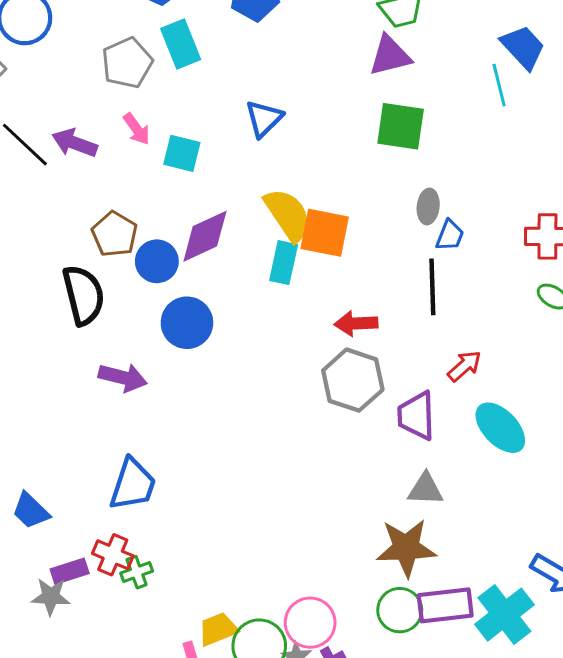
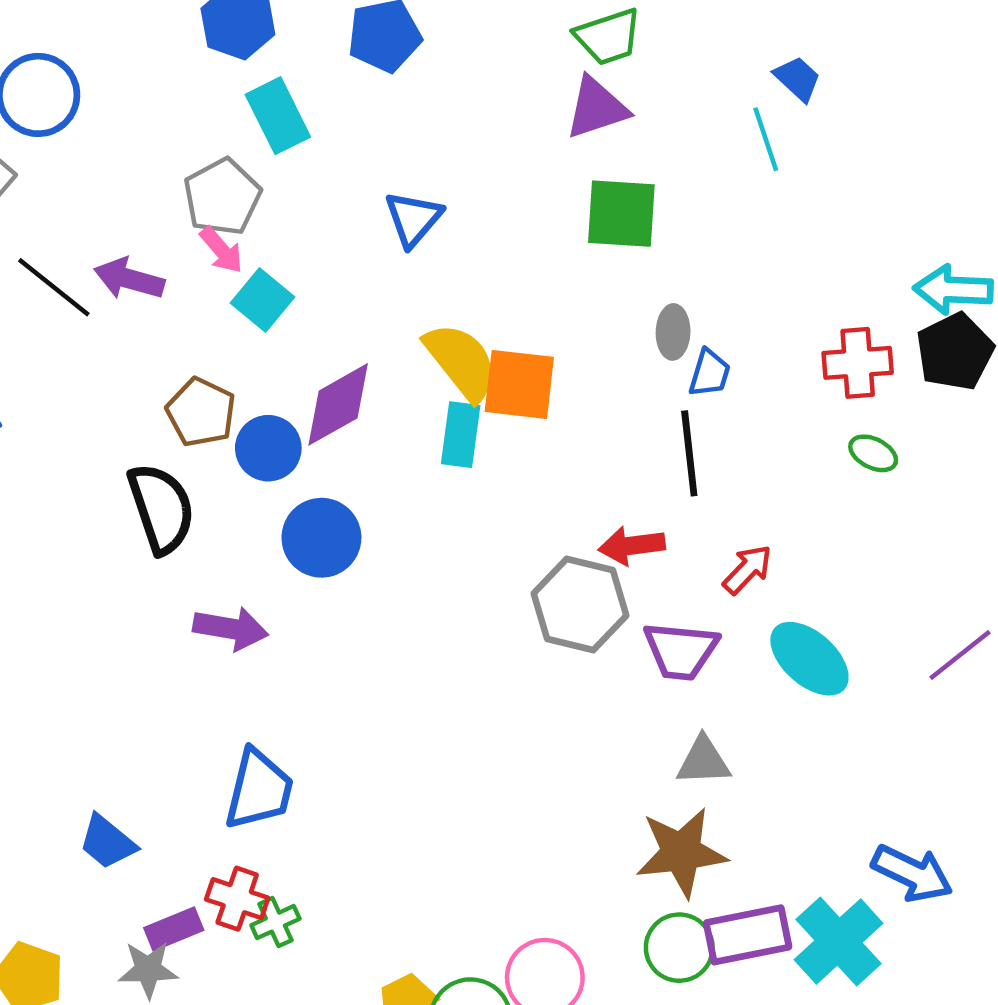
blue trapezoid: (523, 47) -> (798, 79), size x0.7
gray pentagon: (127, 63) -> (222, 197), moved
cyan square: (182, 153) -> (262, 300), moved, turned 30
red arrow: (356, 323) -> (632, 546), moved
purple trapezoid: (416, 416) -> (681, 651), turned -78

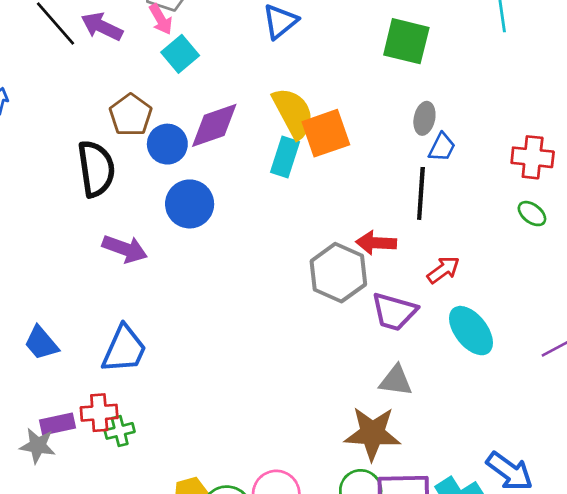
orange square: (519, 384) -> (326, 133), turned -36
blue trapezoid: (107, 842) -> (41, 343), moved
red cross: (237, 899) -> (99, 413), turned -33

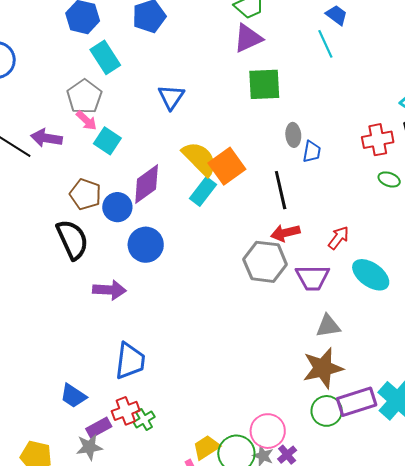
cyan rectangle: (285, 157) -> (203, 192), turned 36
black line: (421, 193) -> (281, 190), moved
blue trapezoid: (41, 343) -> (73, 396), moved

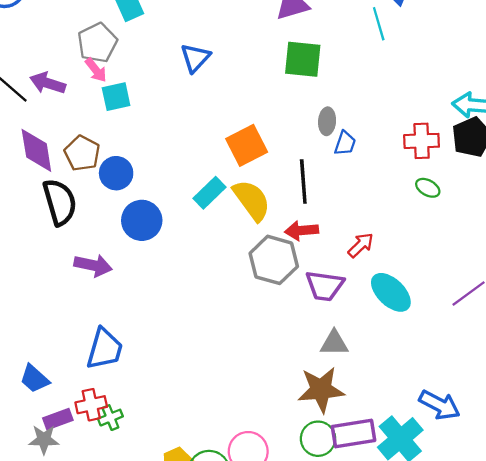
cyan square: (107, 141) -> (116, 97), turned 36
yellow semicircle: (200, 159) -> (252, 200), moved
purple diamond: (147, 184) -> (36, 150), moved, turned -72
cyan rectangle: (203, 192) -> (210, 193), moved

